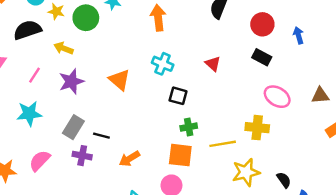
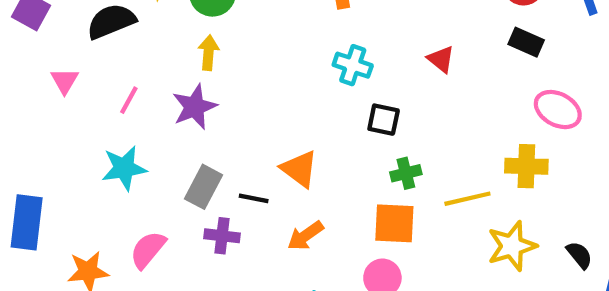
yellow arrow: (64, 48) -> (209, 53), moved, turned 78
orange triangle: (119, 80) -> (299, 169), moved

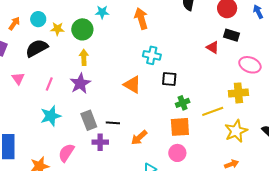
red triangle: (441, 59) -> (213, 47), moved
orange triangle: (299, 169) -> (132, 85), moved
gray rectangle: (203, 187) -> (89, 120), turned -42

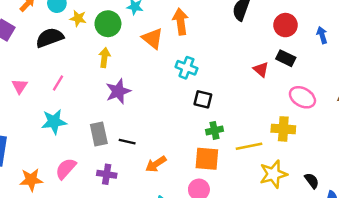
pink triangle: (18, 78) -> (20, 86), moved
purple star: (80, 83) -> (118, 91), moved
orange triangle: (132, 85) -> (152, 38), moved
purple cross: (100, 142) -> (107, 174), moved

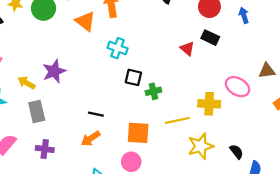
yellow arrow: (104, 58) -> (26, 83), moved, turned -66
pink ellipse: (302, 97) -> (237, 87), moved
green cross: (214, 130) -> (153, 91), moved
black line: (127, 142) -> (96, 114), moved

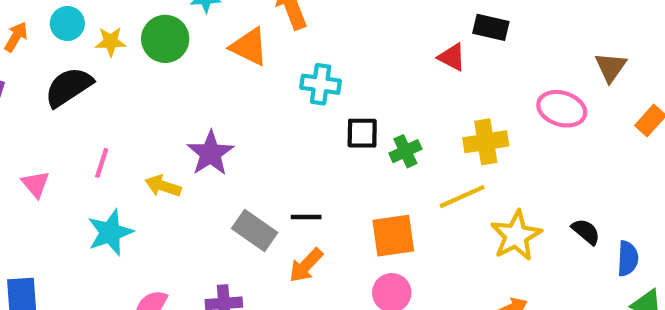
brown triangle: (267, 71) -> (611, 67), turned -36
yellow cross: (209, 104) -> (486, 142), moved
gray rectangle: (37, 111) -> (255, 230), moved, turned -30

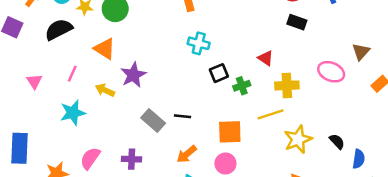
orange triangle: (249, 47) -> (105, 49), moved
red triangle: (452, 57) -> (266, 58), moved
black square: (362, 133) -> (219, 73), turned -30
orange arrow: (306, 265) -> (187, 154), moved

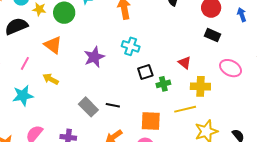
pink ellipse: (331, 72) -> (231, 68), moved
purple star: (133, 75) -> (94, 57), moved

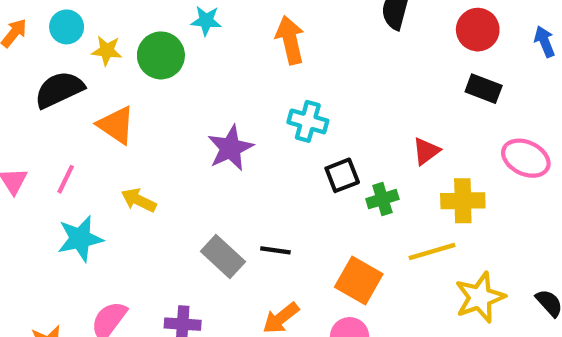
orange triangle: (53, 45) -> (116, 125), moved
pink line: (25, 63) -> (66, 179), moved
red triangle: (185, 63) -> (426, 151), turned 48
orange square: (151, 121) -> (359, 281), turned 30

